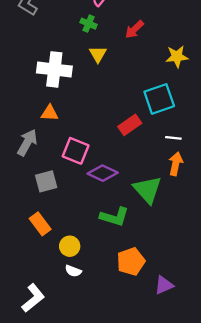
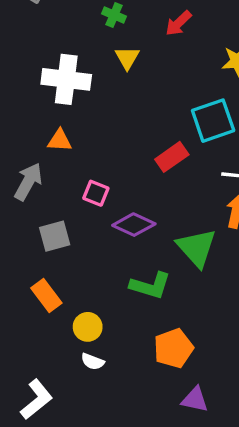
pink square: (76, 151) -> (96, 193), size x0.7
purple triangle: (164, 285) -> (195, 399), moved, turned 36

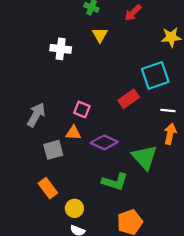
white cross: (66, 79) -> (61, 49), size x0.7
orange triangle: (60, 140) -> (73, 133), moved
pink square: (96, 193) -> (82, 109), moved

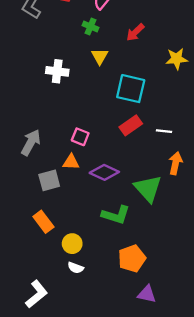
cyan square: (155, 75) -> (131, 89), moved, turned 32
white line: (168, 111) -> (164, 131), moved

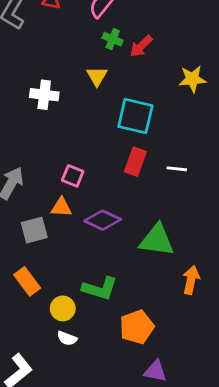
green cross: (91, 27) -> (113, 39), moved
red rectangle: (131, 125) -> (135, 162), turned -35
orange arrow: (175, 163) -> (191, 280), moved
green triangle: (148, 188) -> (157, 240), turned -40
green L-shape: (116, 215) -> (100, 289), moved

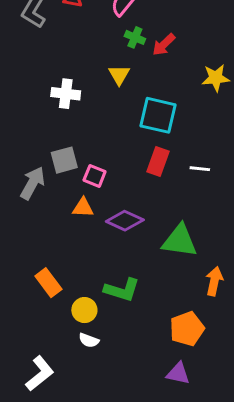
gray square: (34, 230) -> (64, 160), moved
orange pentagon: (137, 327) -> (187, 329), moved

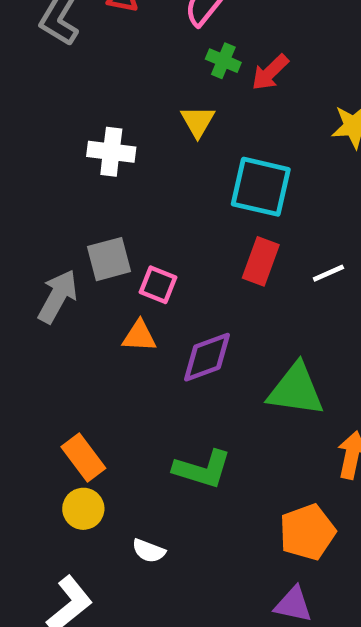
white line: (200, 169) -> (328, 273), turned -30
purple diamond: (125, 221) -> (207, 357), turned -45
yellow circle: (84, 310) -> (83, 509), moved

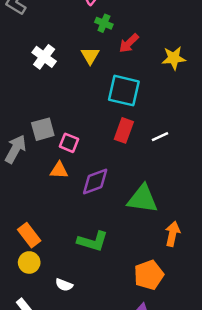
red arrow: (270, 72) -> (129, 43), moved
white cross: (111, 152) -> (44, 57), moved, turned 30

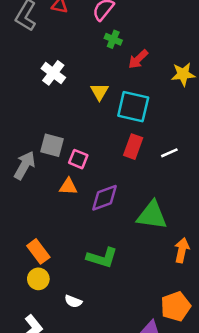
yellow triangle: (90, 56) -> (99, 92), moved
gray square: (43, 129) -> (52, 145), turned 30
orange pentagon: (149, 275) -> (176, 306), moved

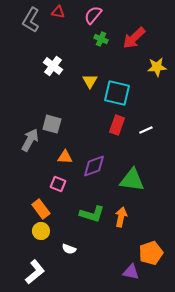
red arrow: (138, 59) -> (134, 38), moved, size x1.4
pink square: (78, 159) -> (58, 184), moved
orange arrow: (182, 250) -> (121, 217), moved

